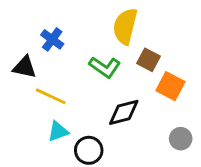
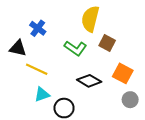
orange square: (170, 86) -> (123, 73), moved
black diamond: (124, 112) -> (89, 81), turned 45

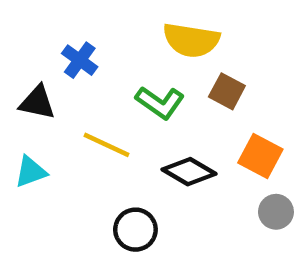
yellow semicircle: (90, 19) -> (191, 40), turned -95
yellow line: (37, 69) -> (106, 145), moved
cyan triangle: (42, 94) -> (31, 172), moved

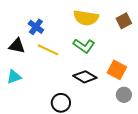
brown square: (227, 91) -> (124, 21), moved, turned 35
green L-shape: (160, 102) -> (84, 46), moved
yellow line: (106, 145) -> (48, 50), moved

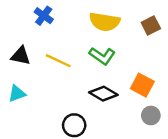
blue cross: (36, 27) -> (44, 16), moved

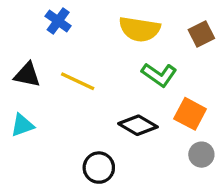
green L-shape: (102, 56) -> (159, 75), moved

